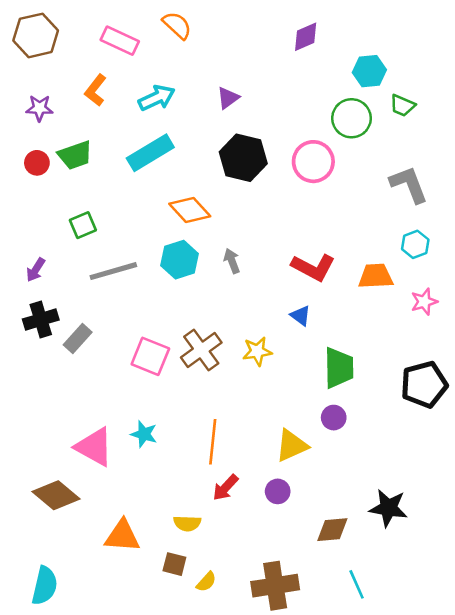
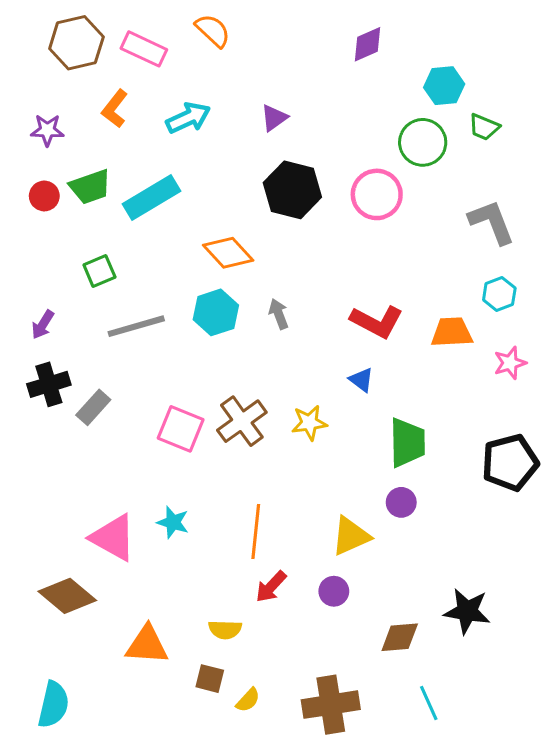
brown hexagon: (36, 35) -> (76, 43), moved
cyan rectangle: (150, 153) -> (152, 198), moved

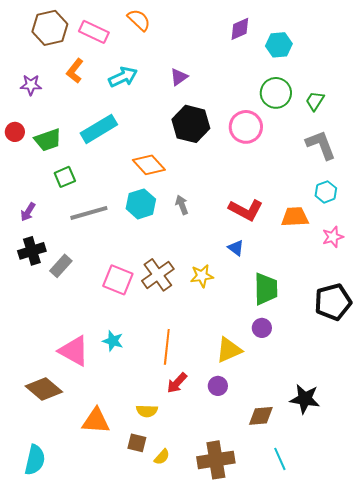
cyan hexagon: (444, 86) -> (279, 45), moved
green trapezoid: (484, 127) -> (315, 101), moved, turned 100
green trapezoid: (90, 187) -> (48, 140), moved
red circle: (44, 196) -> (15, 132), moved

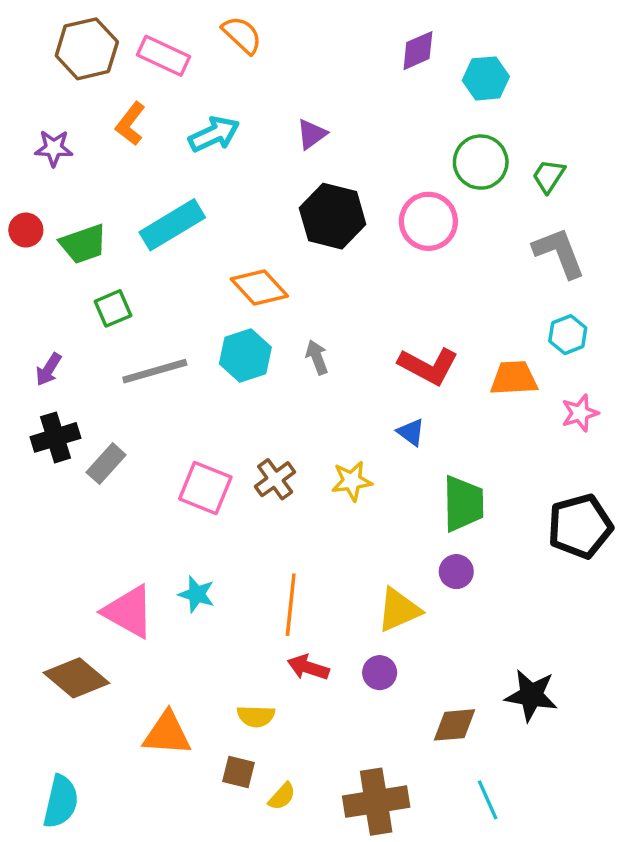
brown cross: (158, 275) -> (275, 479), size x0.7
red arrow: (177, 383) -> (308, 667), turned 65

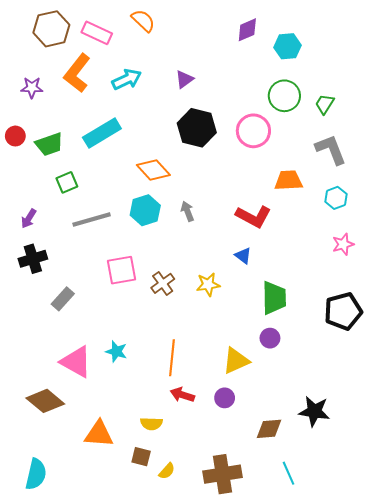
orange L-shape: (130, 124) -> (77, 73), size x1.5
orange trapezoid: (514, 378) -> (289, 180), moved
gray rectangle: (106, 464) -> (63, 299), moved
pink square: (205, 488) -> (121, 270), moved, turned -32

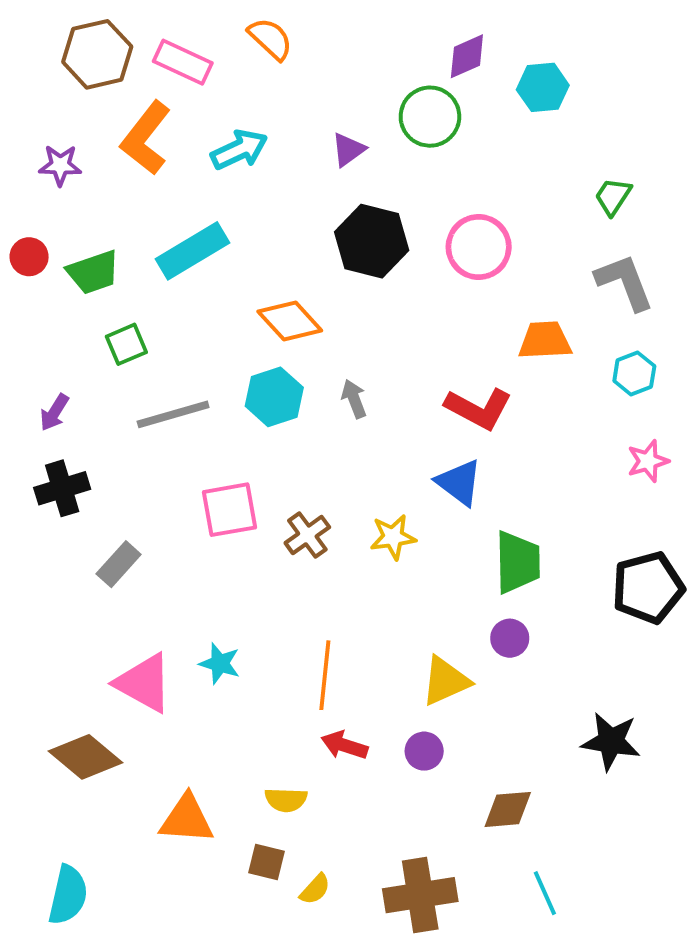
green circle: (284, 96) -> (430, 117), moved
blue triangle: (243, 256) -> (459, 482), size x1.5
black star: (314, 411) -> (611, 741), moved

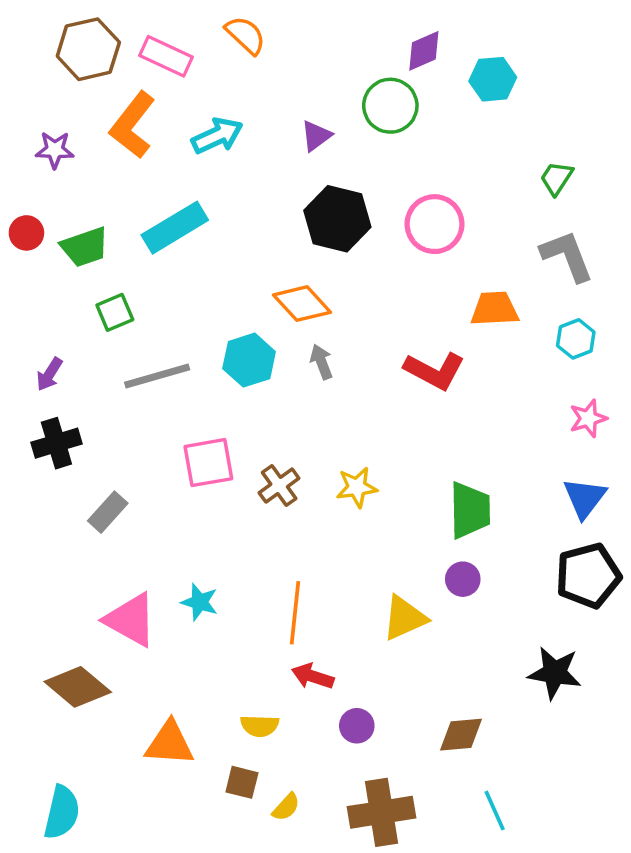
orange diamond: (290, 321) -> (302, 304), moved
blue triangle: (459, 482) -> (585, 498), moved, turned 30
black pentagon: (648, 588) -> (588, 576), moved
purple circle: (424, 751) -> (357, 726), moved

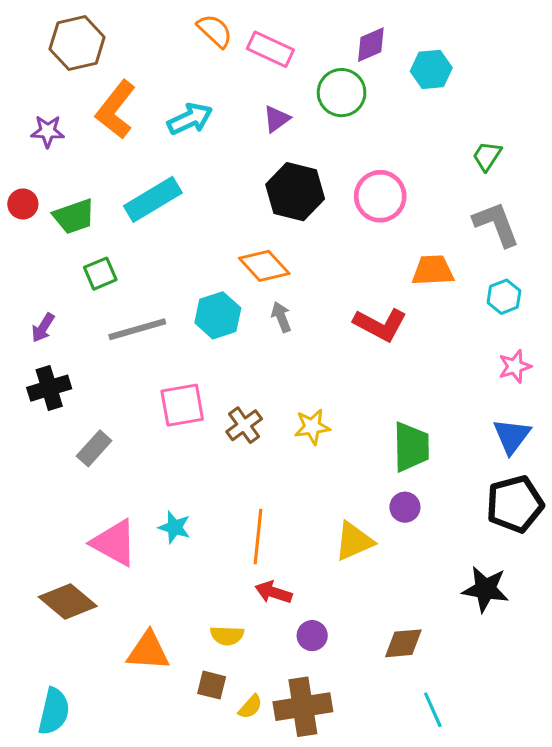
pink rectangle: (166, 56) -> (270, 49), moved
brown cross: (382, 812) -> (303, 707), moved

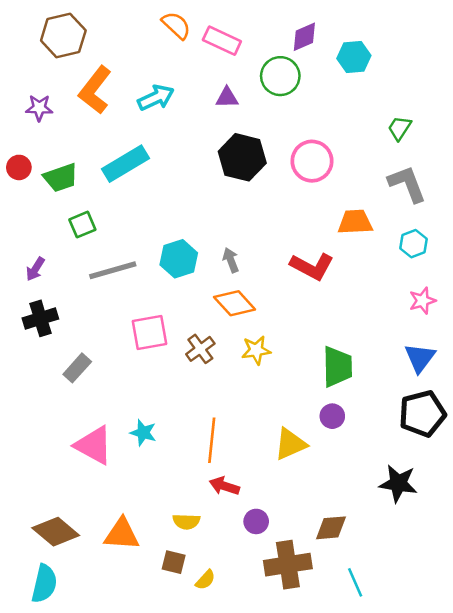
purple triangle: (277, 119) -> (227, 98), turned 35
orange diamond: (264, 266) -> (235, 303), moved
brown diamond: (68, 602) -> (56, 532), moved
brown cross: (303, 707) -> (288, 565), moved

